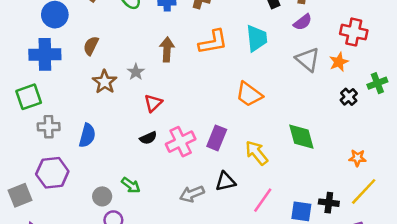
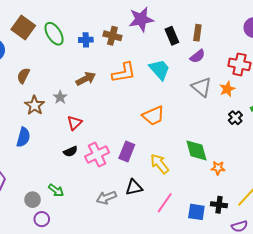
cyan trapezoid: (257, 38) -> (160, 70), turned -35
brown arrow: (167, 49) -> (86, 79), turned 60
orange trapezoid: (249, 94) -> (153, 116), turned -60
blue semicircle: (87, 135) -> (23, 137), moved
orange star: (357, 158) -> (218, 168), moved

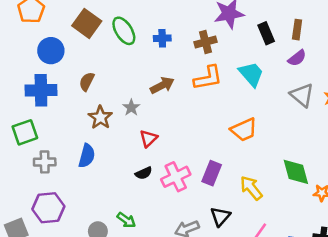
brown cross: (112, 36) -> (206, 42), moved, turned -30
black triangle: (134, 187) -> (220, 216), turned -36

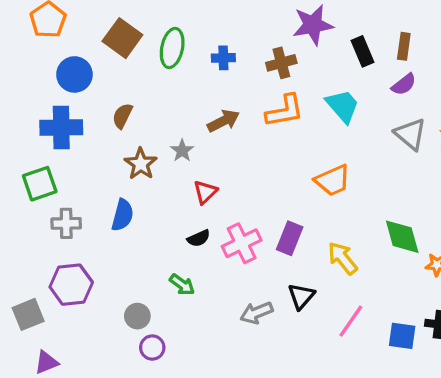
green ellipse: (124, 31) -> (172, 48), turned 44
green arrow: (126, 220) -> (182, 285), moved

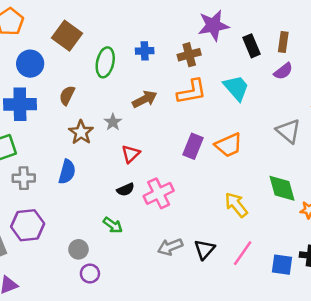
green ellipse: (172, 48) -> (105, 62), moved
gray triangle: (410, 134) -> (288, 131), moved
purple rectangle: (290, 238) -> (193, 146), moved
black triangle: (301, 296) -> (204, 249), moved

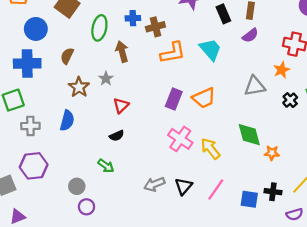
brown cross: (189, 55) -> (155, 27), moved
brown arrow: (145, 99) -> (122, 52), moved, turned -78
gray triangle: (288, 131) -> (255, 86), turned -50
pink cross: (159, 193) -> (180, 139), moved, turned -30

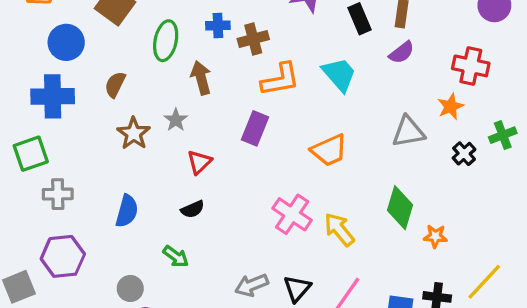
purple rectangle: (174, 99) -> (255, 128), moved
blue semicircle: (67, 121) -> (127, 211), moved
green diamond: (249, 135) -> (400, 208), turned 32

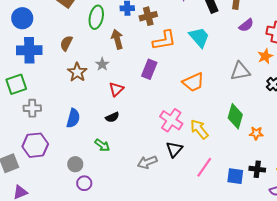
blue circle: (66, 42) -> (22, 18), moved
purple semicircle: (402, 52) -> (246, 25), moved
black triangle: (297, 288) -> (174, 149), moved

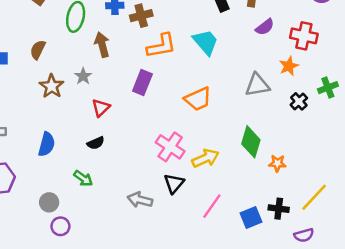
yellow arrow: (199, 129) -> (206, 158), turned 105
gray arrow: (147, 162) -> (140, 200), turned 36
blue square: (235, 176) -> (251, 217), turned -30

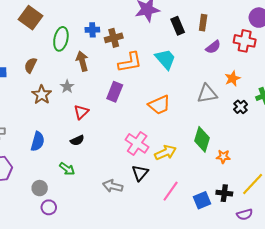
red cross: (304, 36) -> (245, 41), moved

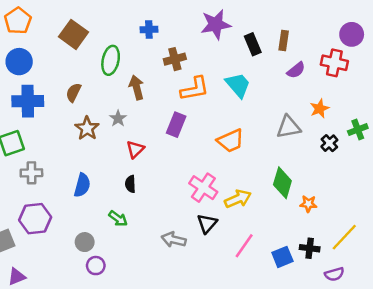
blue cross: (92, 30) -> (149, 29), moved
black semicircle: (77, 140) -> (130, 184), turned 112

